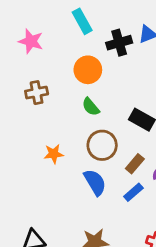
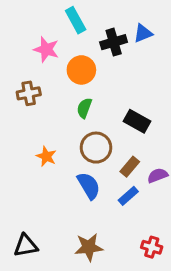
pink star: (31, 41) -> (46, 49), moved
green semicircle: (91, 107) -> (84, 108), turned 60
orange star: (54, 154) -> (46, 156), turned 30

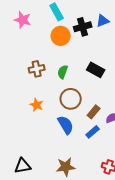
pink star: (46, 49) -> (23, 20), moved
orange circle: (81, 70) -> (61, 36), moved
brown cross: (29, 93) -> (37, 69), moved
black rectangle: (137, 121) -> (96, 70), moved

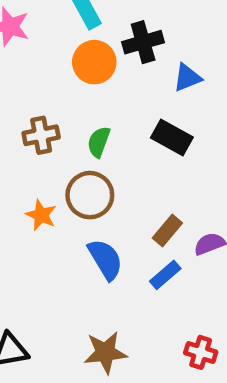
blue triangle: (103, 21) -> (187, 78), moved
brown circle: (71, 99) -> (90, 195), moved

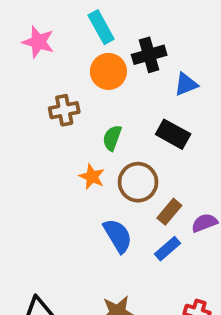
brown cross: (41, 135) -> (64, 110), moved
brown circle: (90, 195) -> (138, 182), moved
orange star: (41, 215) -> (92, 177), moved

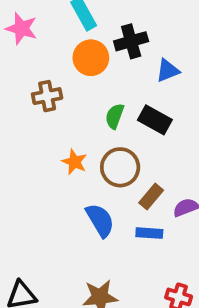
green semicircle: (112, 138) -> (115, 116), moved
blue rectangle: (168, 249) -> (149, 233), turned 45

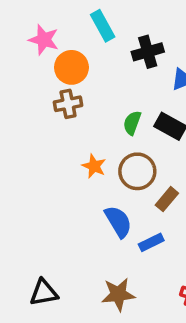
orange circle: (91, 58) -> (71, 67), moved
blue rectangle: (149, 233) -> (151, 242), moved, turned -30

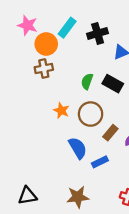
cyan rectangle: (103, 26) -> (67, 28), moved, turned 66

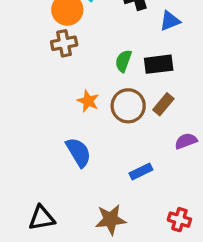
black rectangle: (113, 84) -> (159, 64), turned -36
brown rectangle: (110, 133) -> (163, 104), moved
blue semicircle: (78, 148) -> (79, 152), moved

